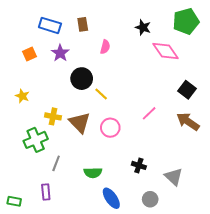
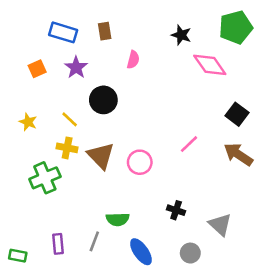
yellow line: (101, 94) -> (70, 119), moved
gray line: (56, 163) -> (94, 241), moved

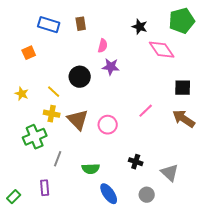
purple star: (76, 67) -> (111, 67), moved, turned -30
black square: (237, 114) -> (183, 88), turned -36
gray line: (94, 241) -> (58, 159), moved
green rectangle: (18, 256) -> (14, 197), turned -56

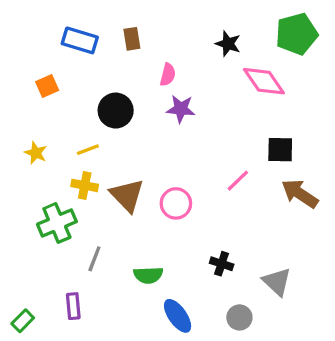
black circle: (80, 77) -> (116, 111), moved
black square: (183, 88) -> (280, 150), moved
yellow line: (54, 92) -> (88, 150), turned -64

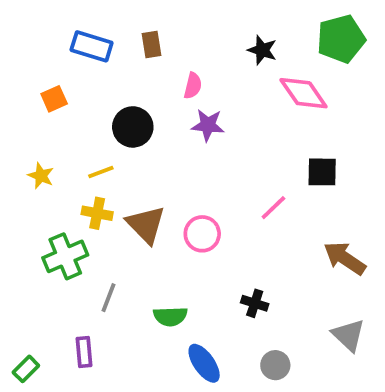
brown arrow: (300, 194) -> (345, 258), moved
gray triangle: (277, 282) -> (348, 335), moved

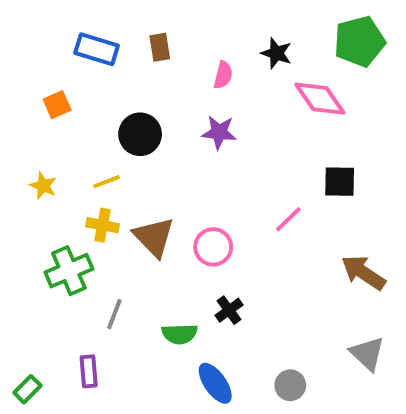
pink semicircle: (193, 86) -> (223, 75), moved
black cross: (255, 303) -> (229, 310), moved, turned 36

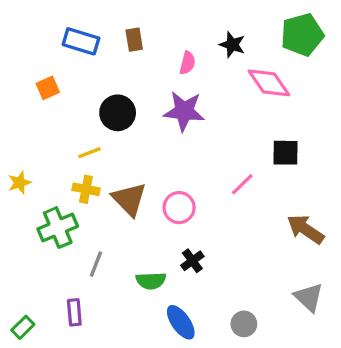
purple star: (219, 132) -> (184, 111), size x1.4
yellow star: (43, 186) -> (19, 183), moved, turned 30

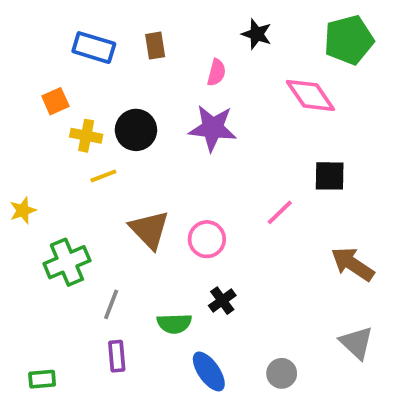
black star: (232, 45) -> (257, 34), moved
yellow cross: (86, 189) -> (86, 136), moved
purple rectangle: (74, 312) -> (117, 356), moved
green rectangle: (23, 327) -> (42, 379), moved, turned 40

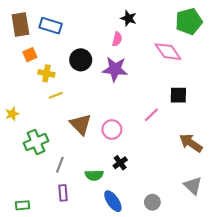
black star: (257, 34) -> (128, 18), moved
brown rectangle: (155, 46) -> (20, 25), moved, size x1.6
black circle: (136, 130) -> (81, 60), moved

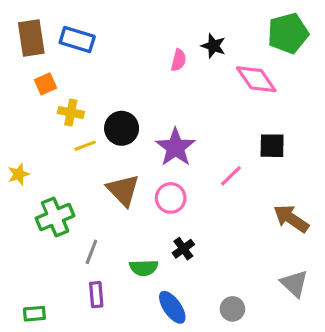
black star: (128, 18) -> (213, 46), moved
black circle: (81, 60) -> (122, 128), moved
purple star: (115, 69) -> (175, 147), moved, turned 30

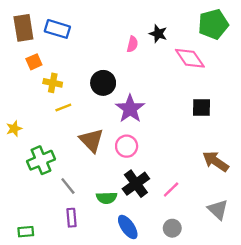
black circle: (122, 128) -> (103, 83), moved
pink line: (231, 176) -> (171, 190), moved
black cross: (183, 249) -> (136, 184), size x1.6
gray line: (91, 252) -> (68, 186), turned -60

